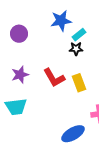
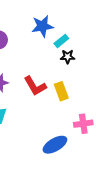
black star: (76, 49) -> (68, 57), moved

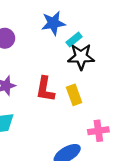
black star: (68, 57) -> (81, 57), size x1.6
red L-shape: (35, 86) -> (45, 89), turned 40

